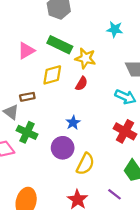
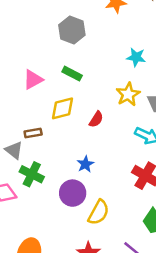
green rectangle: (60, 45) -> (72, 74), size x0.7
yellow star: (85, 58) -> (128, 94), moved, turned 30

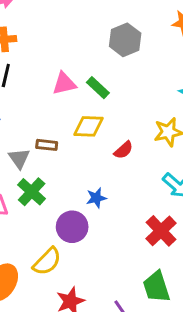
green rectangle: (72, 74) -> (98, 88), moved
yellow semicircle: (99, 212) -> (47, 261), moved

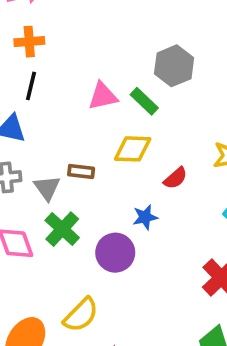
gray hexagon: (125, 40) -> (174, 66), moved
blue star: (96, 198) -> (145, 217), moved
purple circle: (72, 227) -> (115, 253), moved

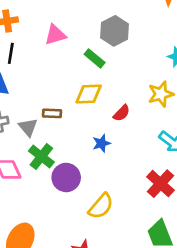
pink triangle: (103, 96) -> (55, 35), moved
purple circle: (115, 253) -> (66, 178), moved
yellow semicircle: (81, 315) -> (101, 206), moved

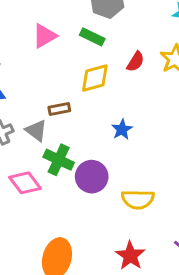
pink triangle: (55, 35) -> (45, 36), moved
red semicircle: (122, 113) -> (136, 62), moved
yellow semicircle: (101, 206) -> (138, 199), turned 64

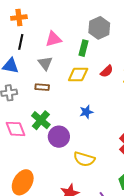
green rectangle: (92, 37) -> (84, 48), turned 63
brown rectangle: (59, 109) -> (42, 87), moved
gray triangle: (36, 131) -> (45, 63), moved

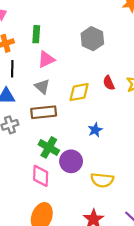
green rectangle: (84, 48) -> (36, 34), moved
red semicircle: (107, 71) -> (109, 83), turned 120
brown rectangle: (42, 87) -> (44, 112), size x1.6
pink diamond: (16, 129) -> (41, 176), moved, turned 35

